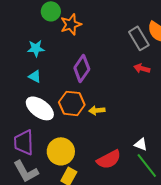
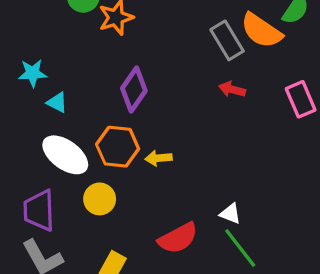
cyan star: (36, 48) -> (33, 73), moved
yellow circle: (61, 151) -> (100, 199), moved, size x0.7

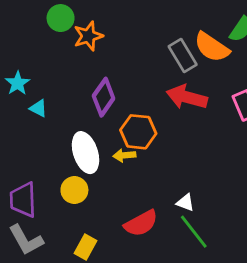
cyan star: (33, 73) -> (18, 83), turned -30
red arrow: (232, 89) -> (187, 97), size x1.8
orange hexagon: (118, 147) -> (138, 132), moved
white ellipse: (65, 155) -> (86, 153), moved, turned 36

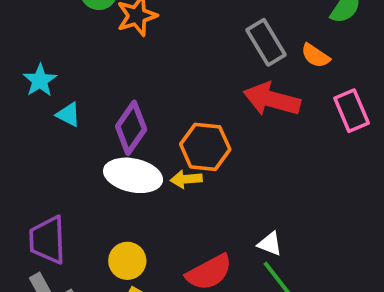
orange semicircle: (212, 47) -> (315, 56), moved, size x0.6
purple diamond: (104, 97) -> (131, 128), moved
white ellipse: (86, 153) -> (133, 175), turned -60
yellow circle: (74, 190) -> (127, 261), moved

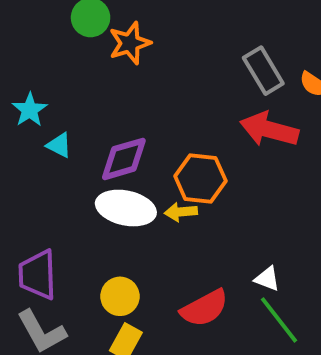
purple diamond: (131, 128) -> (124, 159), turned 39

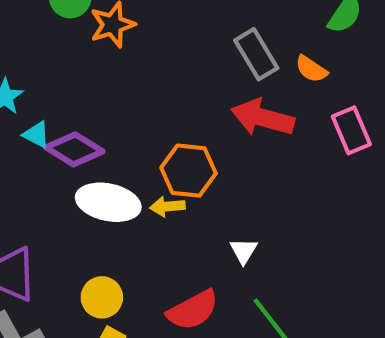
purple diamond: (124, 159) -> (74, 149), moved, turned 48
white triangle: (267, 279) -> (244, 251), moved, turned 40

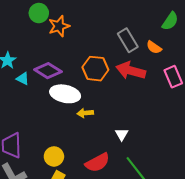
purple diamond: (74, 149) -> (48, 71), moved
orange hexagon: (189, 171) -> (95, 69), moved
white ellipse: (108, 202) -> (65, 94), moved

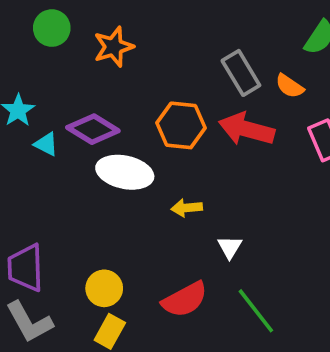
green circle: (39, 13) -> (52, 28), moved
yellow arrow: (85, 113) -> (187, 208), moved

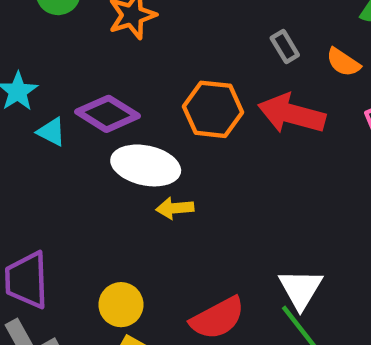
gray rectangle: (241, 73) -> (285, 46), size x0.6
yellow arrow: (187, 208) -> (175, 208), moved
white triangle: (230, 247) -> (301, 289), moved, size x1.5

